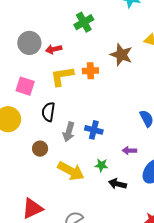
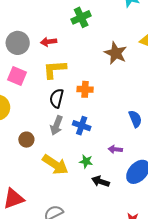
gray circle: (29, 43) -> (18, 43), moved
orange cross: (90, 71) -> (85, 89), moved
black semicircle: (48, 112) -> (57, 98), moved

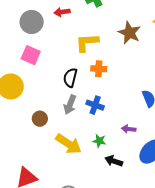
red arrow: (49, 42) -> (62, 12), moved
yellow L-shape: (55, 69) -> (87, 42), moved

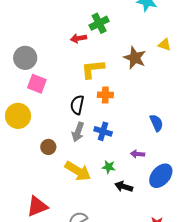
red arrow: (62, 12) -> (78, 38), moved
gray circle: (32, 22) -> (25, 58), moved

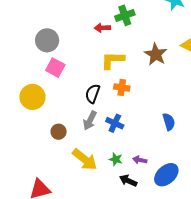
purple arrow: (137, 154) -> (140, 160), moved

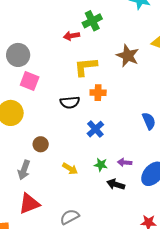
black semicircle: (93, 94) -> (70, 102), turned -108
gray arrow: (90, 121) -> (24, 170), moved
blue cross: (115, 123) -> (95, 129), turned 30
yellow arrow: (85, 159) -> (70, 169), size x0.6

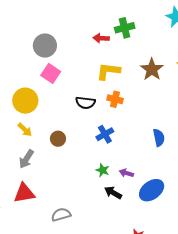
brown circle: (41, 144) -> (58, 139), moved
yellow arrow: (70, 169) -> (25, 130), moved

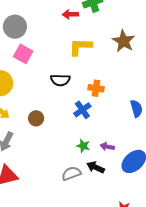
orange cross: (115, 99) -> (96, 88), moved
gray semicircle: (61, 215) -> (71, 174), moved

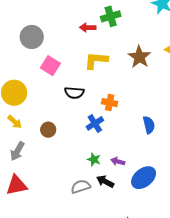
pink square: (23, 54) -> (50, 66), moved

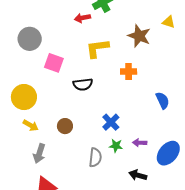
orange cross: (110, 103) -> (129, 72), moved
blue cross: (95, 123) -> (111, 122), moved
black arrow: (105, 181) -> (138, 175), moved
gray semicircle: (81, 187) -> (95, 157), moved, turned 126

